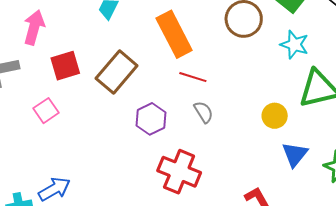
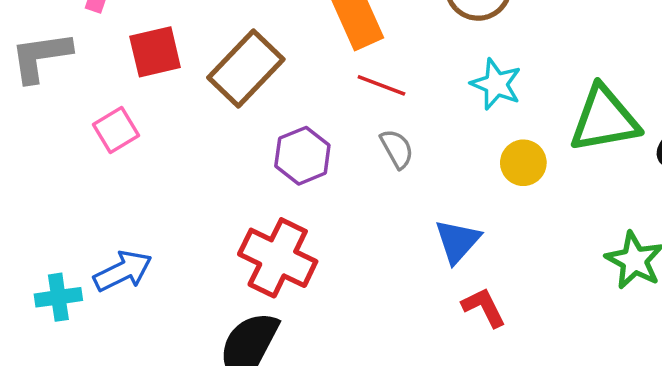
cyan star: (294, 45) -> (496, 84), moved
blue triangle: (295, 154) -> (457, 241), moved
red cross: (179, 172) -> (278, 258), moved

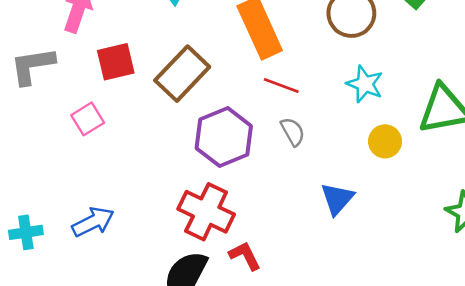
purple hexagon: (302, 156) -> (224, 137), size x1.4
cyan cross: (58, 297) -> (26, 232), moved
red L-shape: (484, 307) -> (245, 256), moved

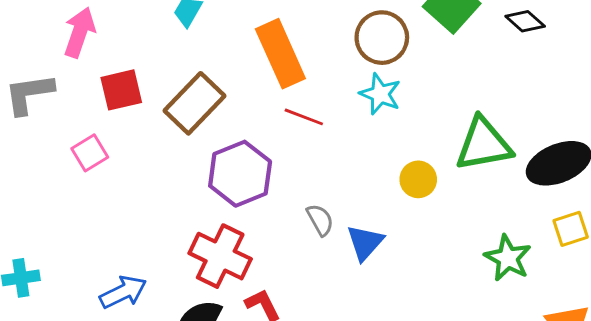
cyan star: (365, 84) -> (380, 94), moved
gray semicircle: (293, 132) -> (320, 220), moved
blue arrow: (93, 222) -> (123, 292), moved

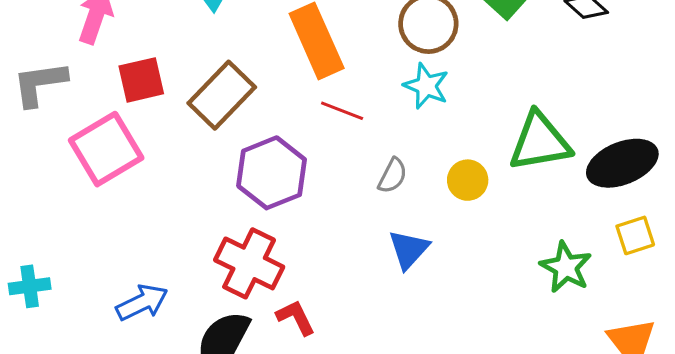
pink square: (90, 153) -> (106, 149), size x1.8
gray semicircle: (320, 220) -> (393, 176), moved, turned 56

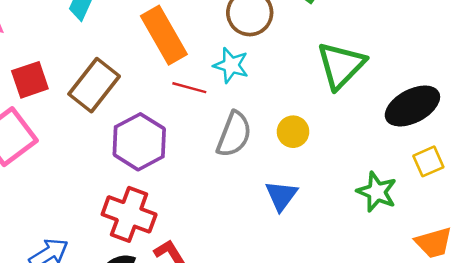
cyan star: (426, 86) -> (231, 65), moved
green triangle: (540, 142) -> (341, 65), moved, turned -30
gray semicircle: (393, 176) -> (234, 134), size x1.6
blue triangle: (409, 249) -> (281, 196), moved

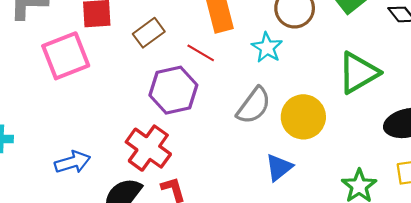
brown rectangle: (94, 85) -> (149, 33), size x0.7
red line: (189, 88) -> (201, 53), moved
yellow circle: (293, 132) -> (303, 117), size x1.6

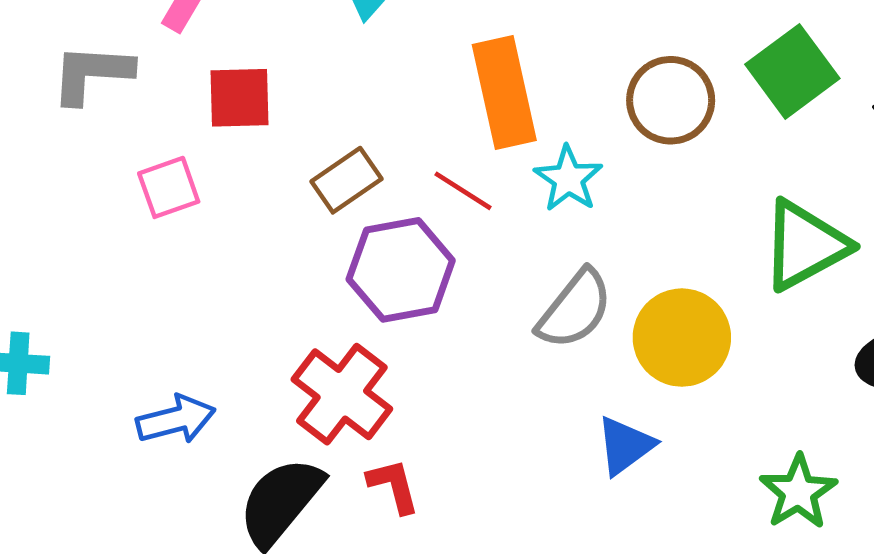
brown rectangle: (149, 33) -> (346, 180), moved
cyan star: (267, 48) -> (568, 179), moved
pink square: (66, 56) -> (169, 187), size x0.6

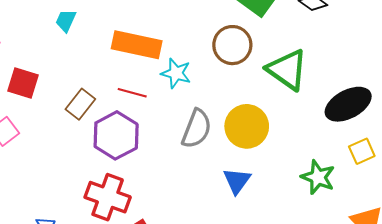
orange rectangle: (504, 92) -> (137, 45), turned -48
red square: (239, 98) -> (23, 83), turned 36
brown circle: (671, 100) -> (232, 45), moved
green triangle: (805, 245) -> (287, 70), turned -39

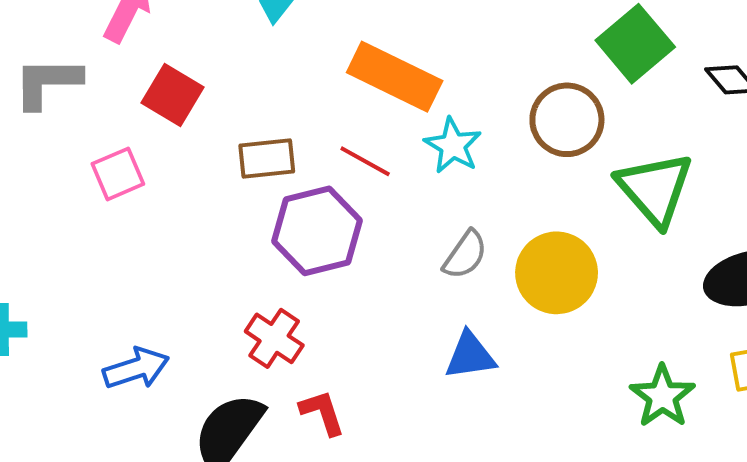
brown rectangle: (80, 104) -> (267, 158), turned 32
gray semicircle: (197, 129) -> (465, 255), size x0.7
blue triangle: (237, 181) -> (470, 356), moved, turned 32
red cross: (108, 197) -> (274, 338), size x0.7

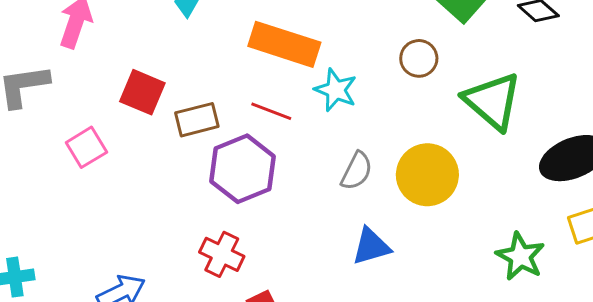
red square: (173, 95) -> (142, 92), moved
brown circle: (567, 120) -> (419, 58), size x0.7

